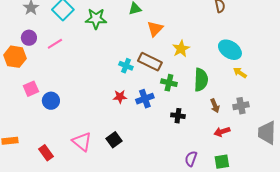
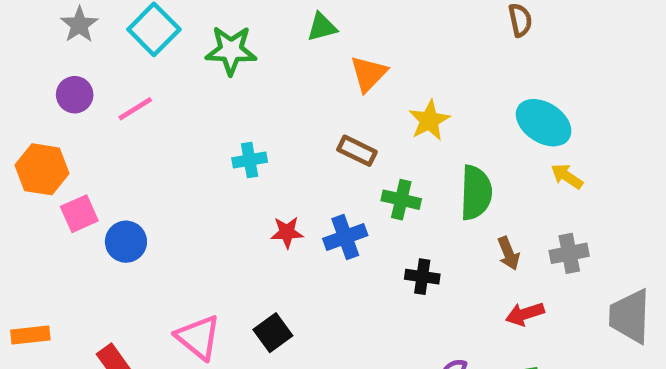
orange hexagon: (15, 57) -> (42, 169), moved
brown rectangle: (150, 62) -> (357, 151), size x0.7
cyan cross: (126, 66) -> (250, 160), moved, turned -32

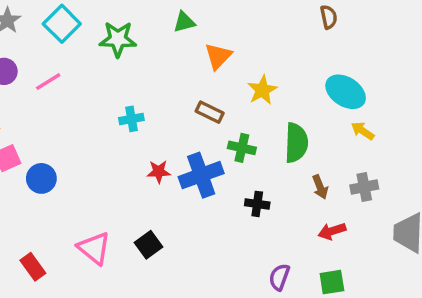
blue cross: (345, 237) -> (201, 175), size x1.4

